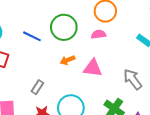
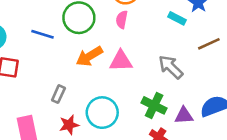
pink semicircle: (99, 34) -> (122, 20), turned -64
orange arrow: (67, 60) -> (89, 56), size x1.5

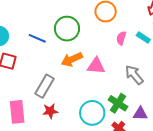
pink semicircle: (122, 20) -> (121, 38), moved
gray rectangle: (58, 94) -> (44, 86), size x1.6
cyan circle: (102, 113) -> (92, 113), moved

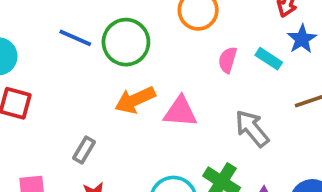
blue line: (37, 38) -> (75, 38), moved
gray rectangle: (44, 86) -> (84, 150), size x0.6

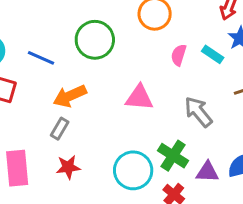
blue line: (75, 38) -> (41, 58), moved
orange arrow: (135, 100) -> (70, 96), moved

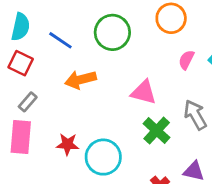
gray rectangle: (60, 129) -> (28, 102), moved
green cross: (173, 156) -> (157, 131), moved
cyan circle: (133, 170) -> (103, 157), moved

